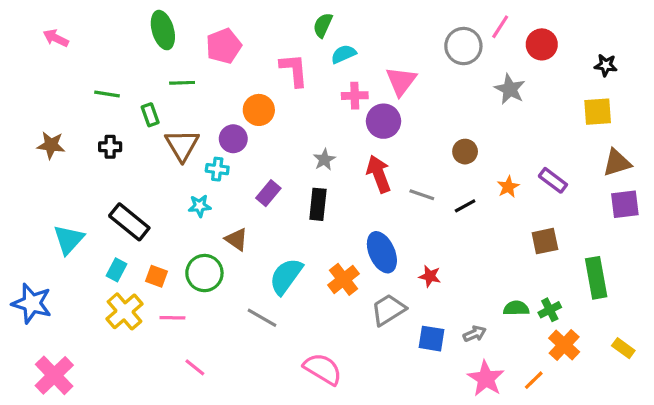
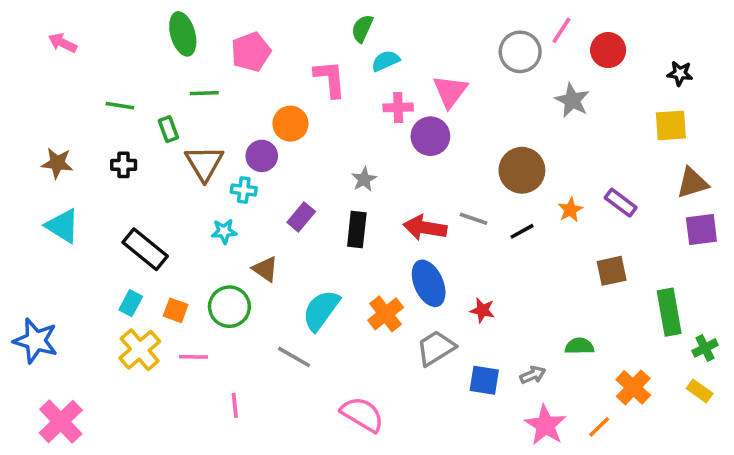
brown circle: (465, 152) -> (522, 170), size x1.6
red arrow: (379, 174) -> (425, 228), moved, turned -60
cyan triangle: (69, 239) -> (63, 226), moved, turned -40
green cross: (550, 310) -> (705, 348), moved
pink line: (195, 367) -> (235, 405), moved, turned 45

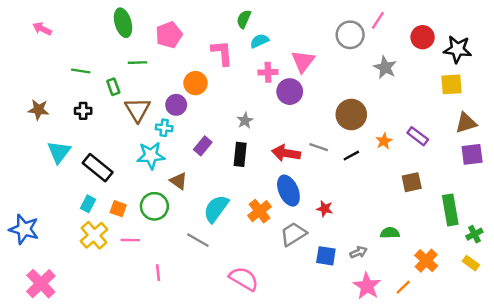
red circle: (608, 50) -> (423, 37), moved
black star: (680, 73) -> (458, 49), size x1.6
cyan triangle: (63, 226) -> (59, 152), moved, turned 35
cyan star: (224, 231) -> (151, 156), size x1.6

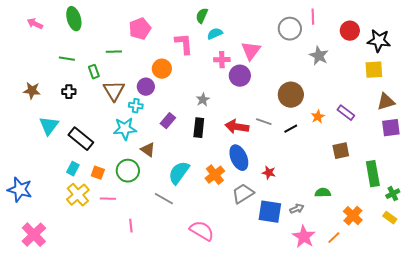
pink line: (378, 20) -> (313, 17), turned -35
green ellipse: (123, 23) -> (74, 19), moved
blue square: (326, 256) -> (270, 212), size x1.4

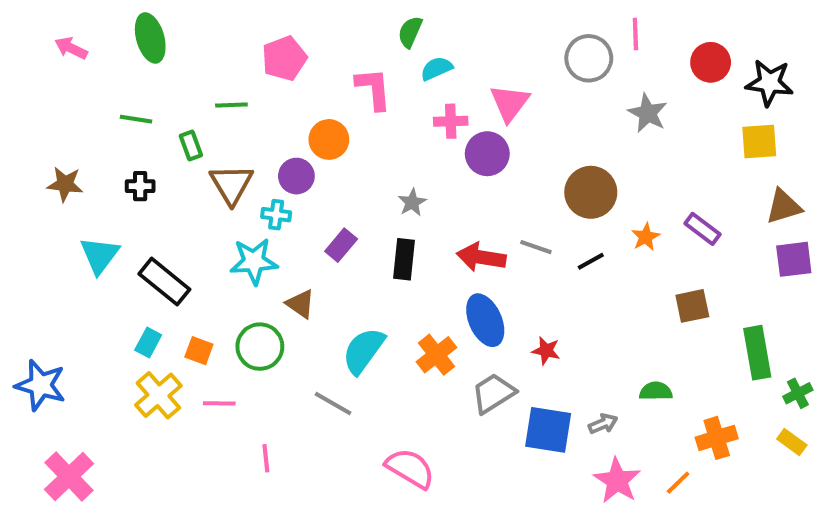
orange cross: (353, 216) -> (717, 438), turned 30

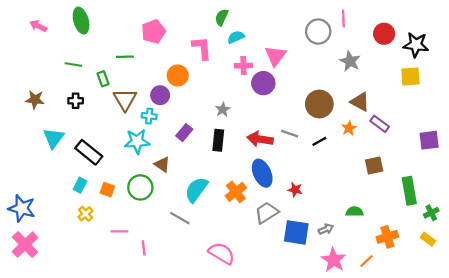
brown triangle: (784, 206) -> (360, 102), moved, turned 45
yellow cross: (158, 395) -> (85, 214), size x0.6
pink line: (219, 403) -> (119, 231), moved
pink cross: (69, 477) -> (25, 245), moved

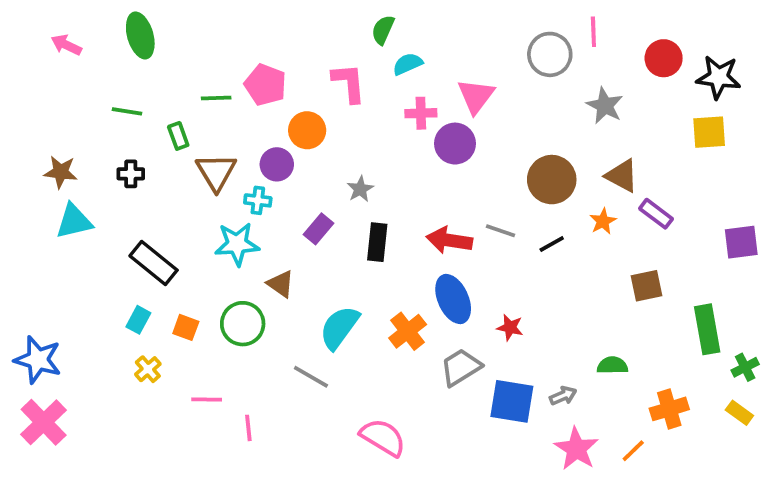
pink pentagon: (154, 32) -> (265, 85), moved, turned -30
gray star: (223, 109) -> (360, 189), moved
cyan triangle: (54, 138) -> (74, 221), moved, turned 40

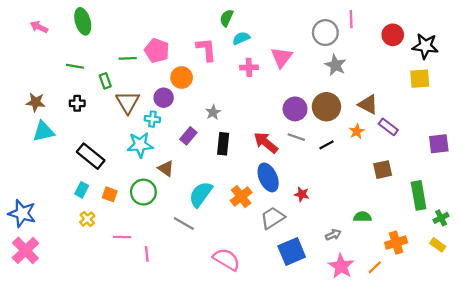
gray star: (605, 106) -> (335, 65), moved
purple circle: (455, 144) -> (295, 109), moved
red arrow: (449, 240) -> (266, 143), turned 30
blue square: (512, 401) -> (292, 252), moved, turned -32

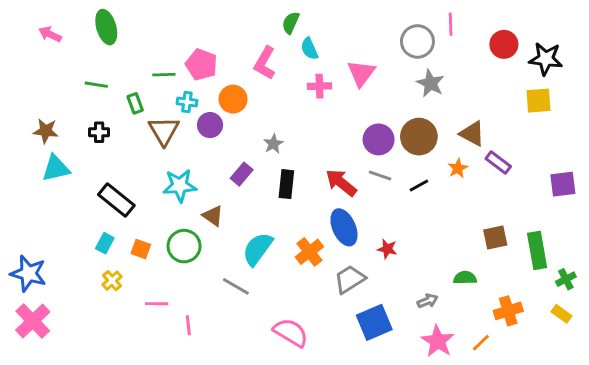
cyan semicircle: (241, 38) -> (309, 49), turned -90
pink L-shape: (206, 49) -> (265, 63), turned -145
cyan cross: (152, 119) -> (187, 102), moved
brown square: (383, 170) -> (495, 237), moved

